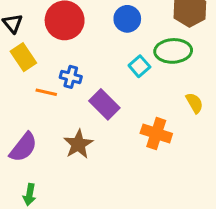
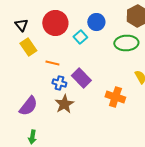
cyan square: (139, 66) -> (80, 37), moved
blue cross: (71, 77) -> (59, 83), moved
orange line: (46, 92) -> (52, 63), moved

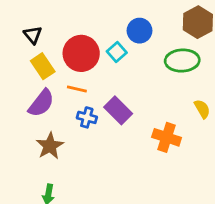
red circle: (55, 23) -> (81, 53), moved
brown star: (64, 104) -> (50, 146), moved
purple semicircle: (28, 106) -> (41, 103), moved

